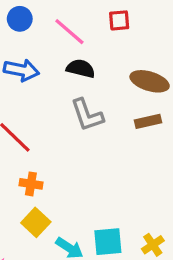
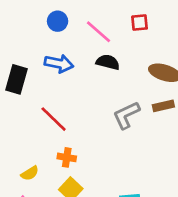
gray L-shape: (87, 115) -> (126, 115), moved, turned 84

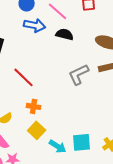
blue arrow: (59, 63) -> (35, 25), moved

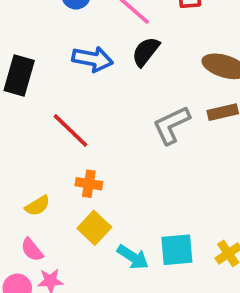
blue arrow: (35, 25) -> (93, 59), moved
black semicircle: (65, 34) -> (146, 52), turned -66

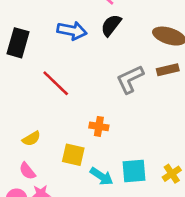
orange cross: (89, 184) -> (99, 126), moved
yellow square: (94, 228) -> (73, 155), turned -30

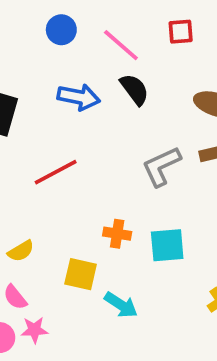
black semicircle: (111, 25) -> (134, 89), turned 105
red line: (56, 83) -> (56, 172), turned -72
cyan square: (134, 171) -> (167, 245), moved

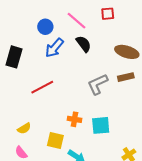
blue circle: (61, 30) -> (45, 27), moved
blue arrow: (79, 97) -> (54, 48), turned 120

